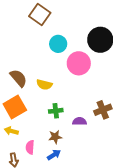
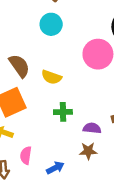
cyan circle: (58, 44) -> (51, 24), moved
brown star: (55, 137) -> (88, 151), moved

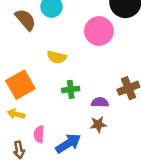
brown semicircle: (19, 66) -> (25, 20), moved
blue arrow: (55, 168) -> (68, 143), size x1.5

